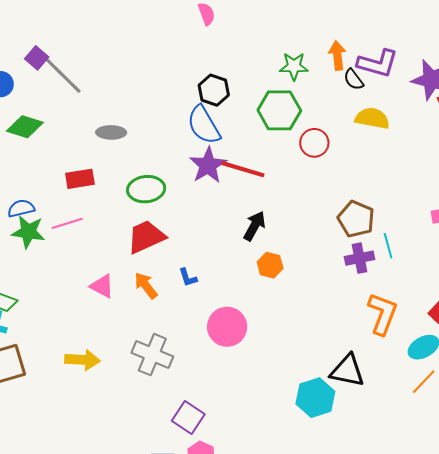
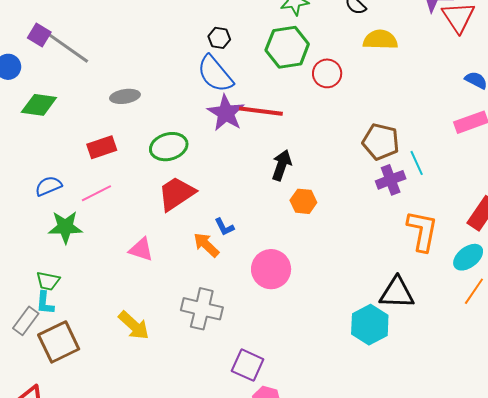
black hexagon: (214, 90) -> (219, 38), size x0.7
green star: (28, 232) -> (65, 227), moved
orange arrow: (146, 285) -> (206, 245), moved
yellow arrow: (82, 360) -> (134, 325), turned 48

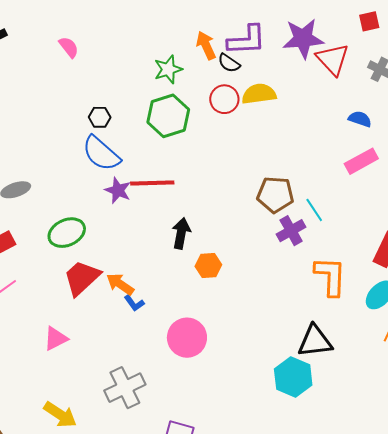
red circle: (327, 73) -> (224, 99), moved
purple star: (226, 113) -> (118, 190), size x0.7
orange arrow: (206, 245) -> (120, 284), moved
pink triangle: (141, 249) -> (56, 338), turned -36
gray cross: (202, 309) -> (125, 388), turned -30

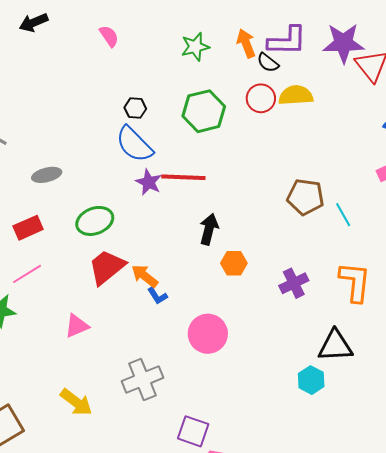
green star: (168, 69) -> (195, 47), moved
purple cross: (291, 231) -> (294, 283), moved
cyan hexagon: (293, 377) -> (311, 380), size x0.7

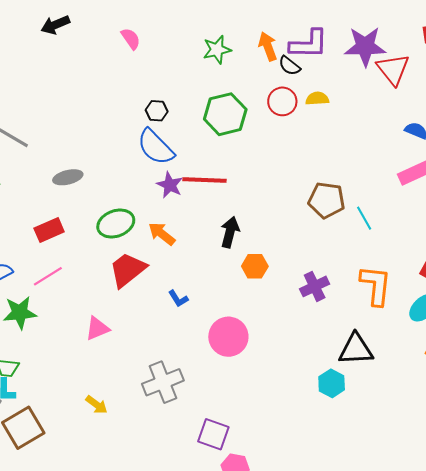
yellow semicircle: (296, 95) -> (317, 99), size x0.7
orange arrow: (145, 276) -> (162, 234), moved
yellow arrow: (76, 402) -> (97, 405), size x0.7

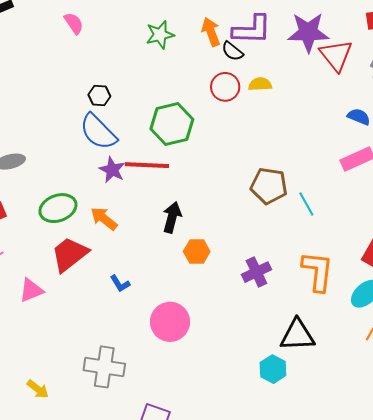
green hexagon: (225, 114) -> (172, 124), moved
pink triangle: (97, 328) -> (31, 290), moved
gray cross: (163, 382) -> (104, 367), turned 30

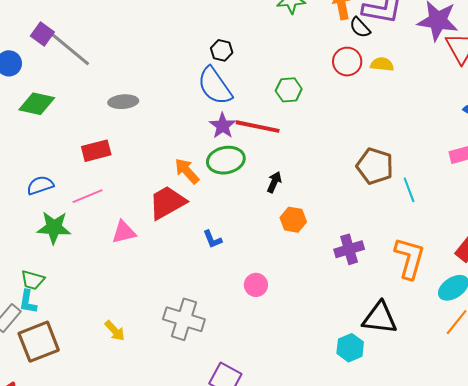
green hexagon: (172, 124) -> (289, 90), size x0.6
green ellipse: (58, 208) -> (226, 160), moved
black arrow: (172, 217) -> (274, 182), size x0.7
orange arrow: (104, 219) -> (187, 171), moved
pink circle: (170, 322) -> (256, 285), size x0.6

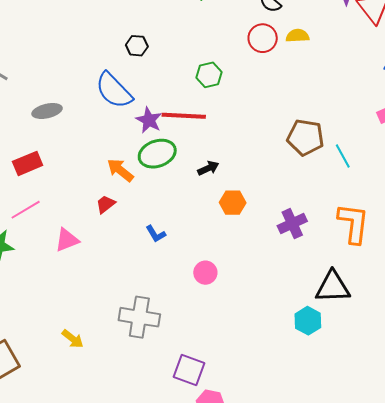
blue semicircle: (215, 86) -> (114, 90), moved
black arrow: (274, 182) -> (208, 168), turned 50
red trapezoid: (167, 203) -> (106, 204), size x0.5

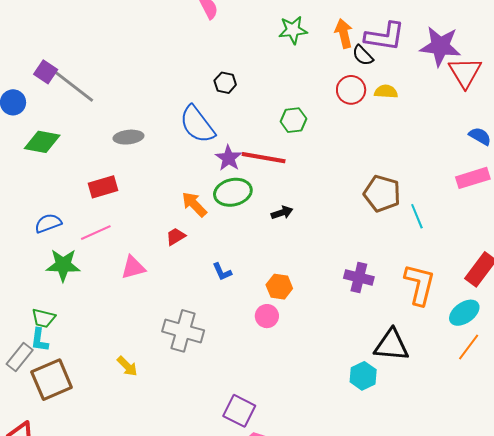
orange hexagon: (233, 203) -> (279, 287), moved
purple cross: (292, 224) -> (359, 277), turned 32
gray cross: (139, 317) -> (183, 331), moved

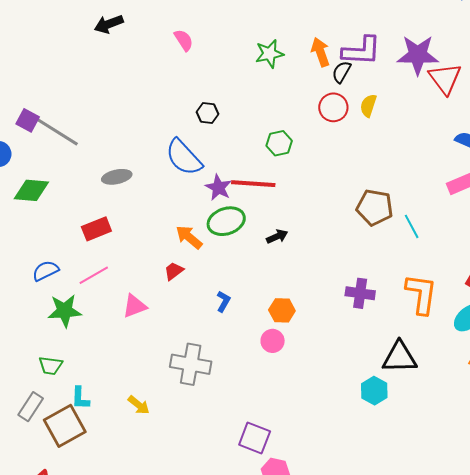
black semicircle: (363, 55) -> (342, 72), turned 80
yellow semicircle: (386, 92) -> (368, 106), turned -70
blue L-shape: (222, 272) -> (223, 301), turned -120
cyan L-shape: (39, 340) -> (80, 398), moved

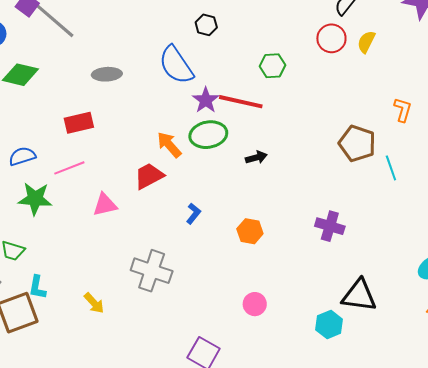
red trapezoid: (174, 271) -> (149, 176), size x1.5
orange L-shape: (421, 294) -> (403, 110), moved, size x0.6
pink circle: (273, 341) -> (255, 304), moved

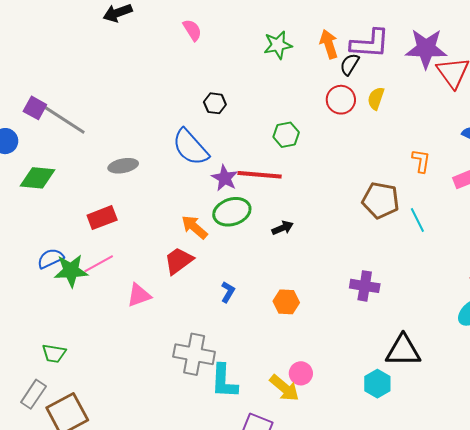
green star: (35, 199) -> (71, 271), moved
cyan L-shape: (37, 287) -> (224, 381), moved, size x1.5
yellow arrow: (94, 303) -> (284, 388), moved, size x1.4

